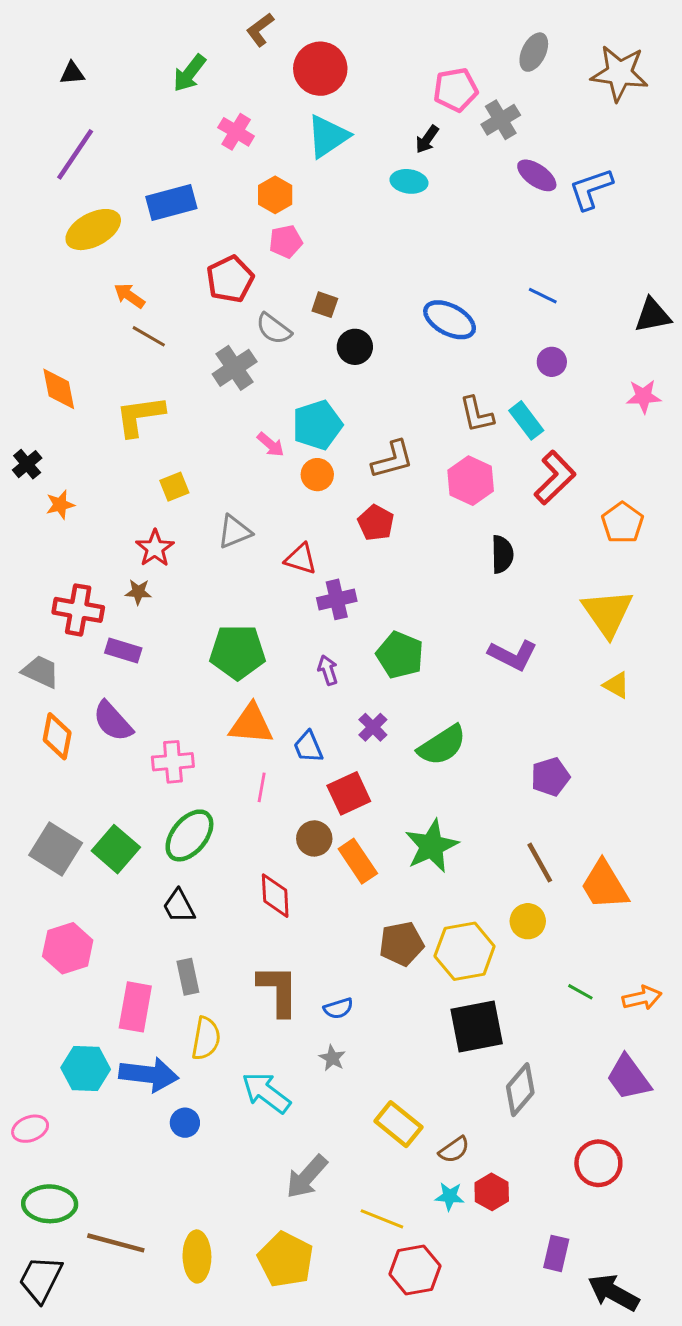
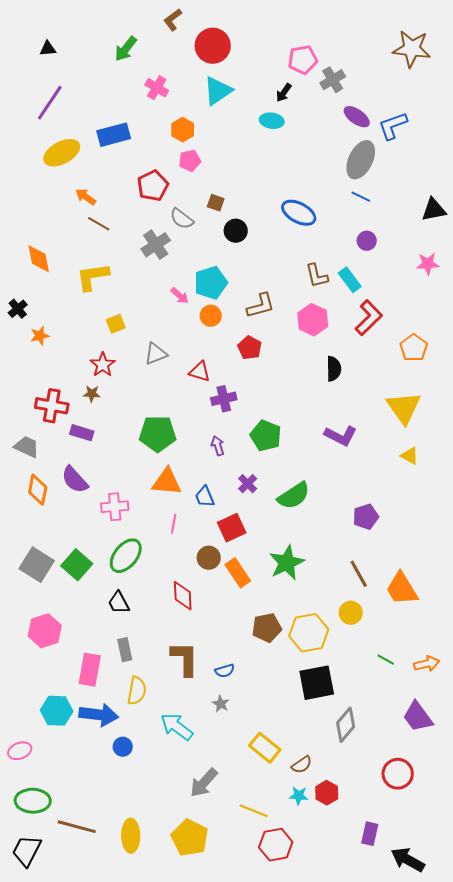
gray ellipse: (534, 52) -> (361, 160), moved, size x1.5

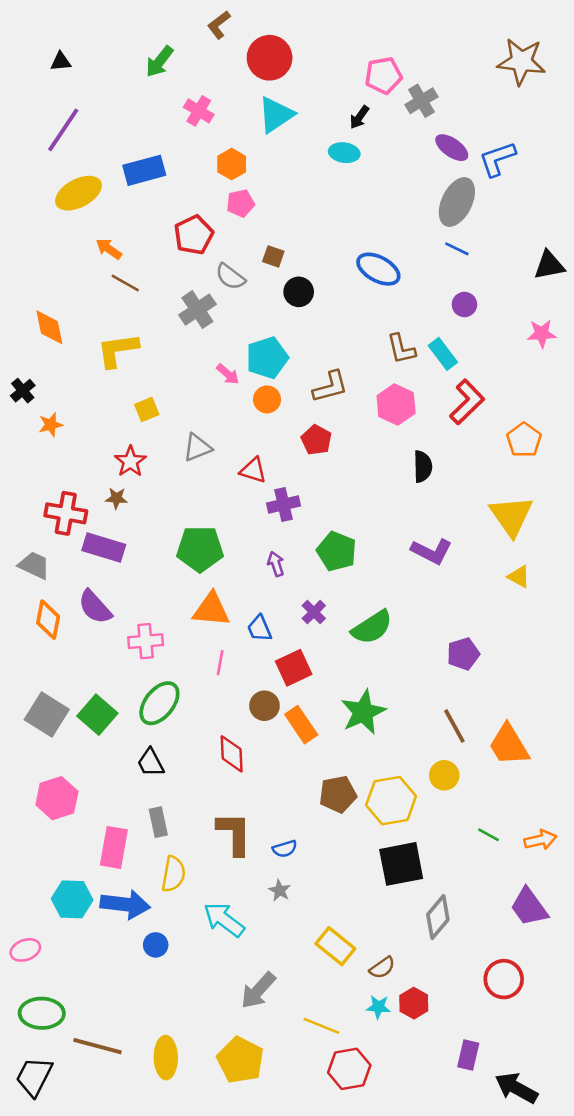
purple rectangle: (82, 433) -> (104, 548), size x1.4

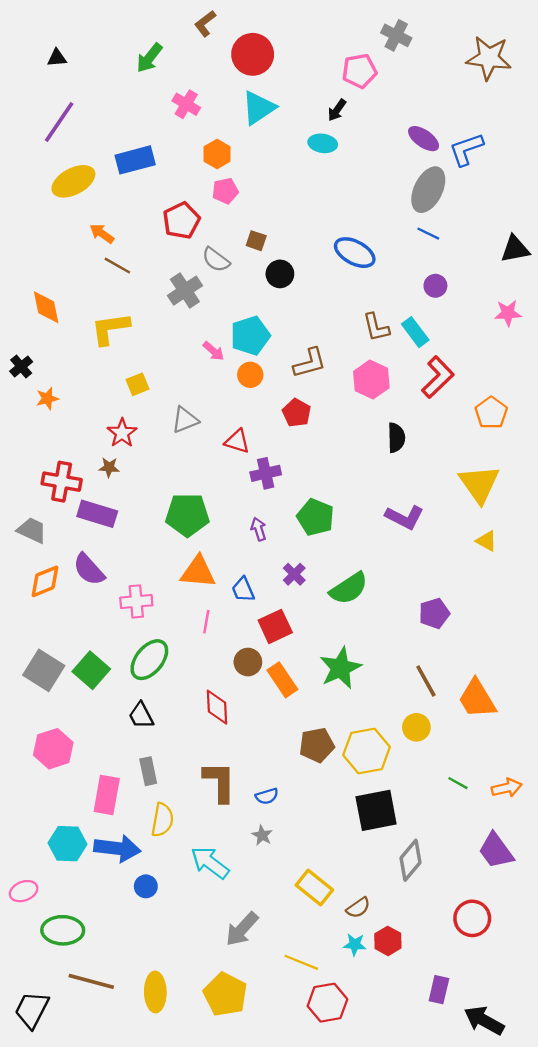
gray cross: (421, 101) -> (396, 35), moved, turned -32
orange diamond: (48, 620) -> (45, 581), turned 57
green ellipse: (42, 1013) -> (63, 930), moved

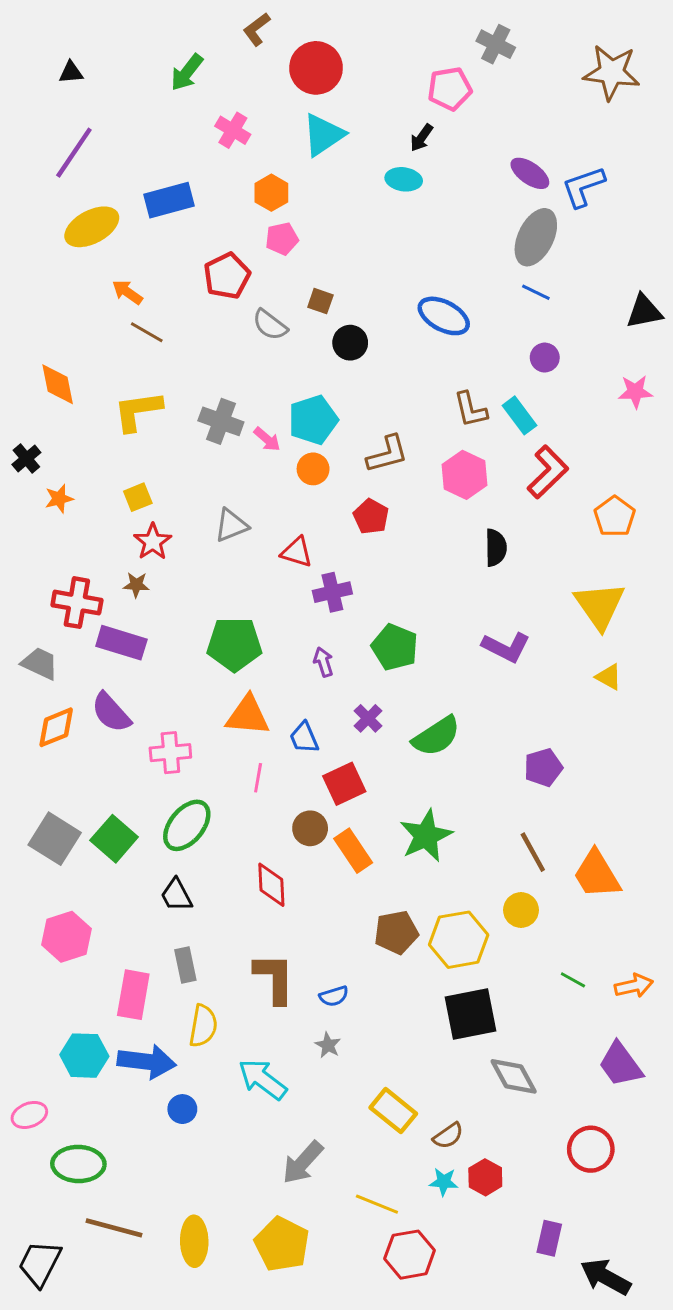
gray cross: (185, 291) -> (221, 421), moved, turned -36
yellow square: (138, 384) -> (138, 497), moved
gray diamond: (410, 860) -> (514, 1076), turned -69

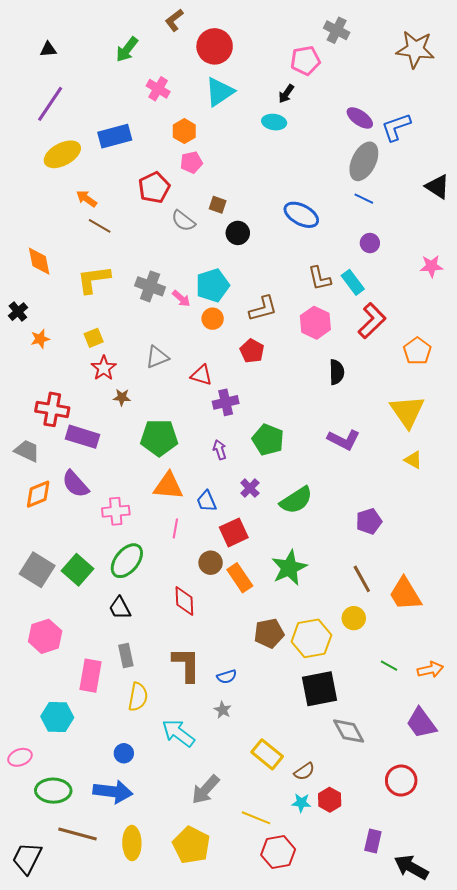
black triangle: (644, 311) -> (437, 187), moved, turned 44
brown star: (136, 585) -> (122, 397), moved
blue arrow: (147, 1062) -> (113, 792), moved

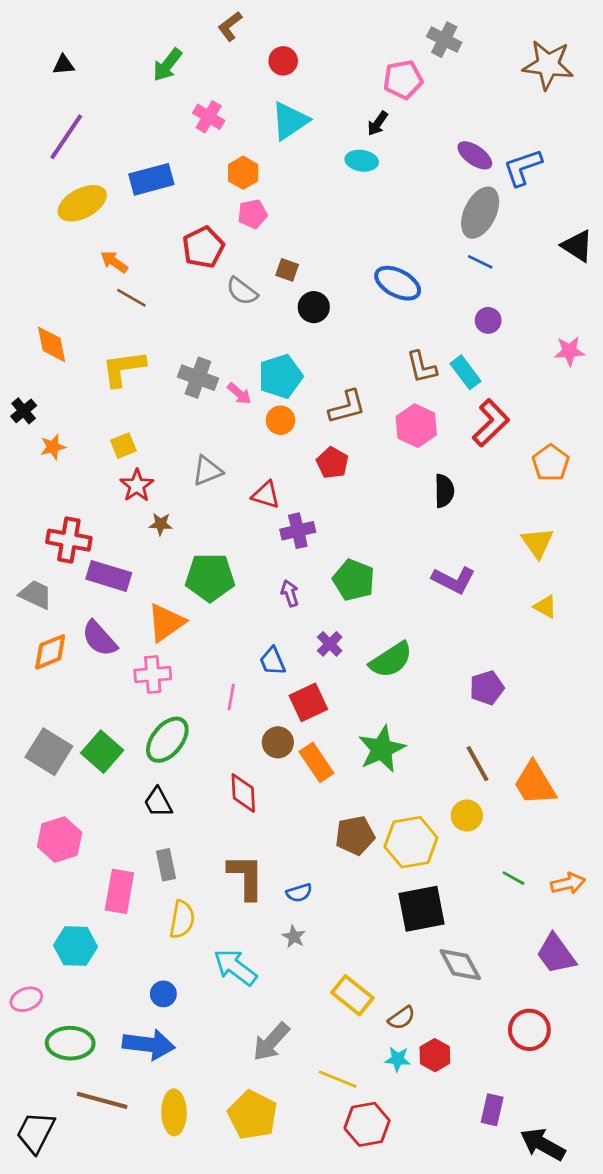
red circle: (215, 46) -> (283, 61), size x0.6
yellow triangle: (407, 411) -> (537, 543), size x0.7
orange triangle: (168, 486) -> (166, 623), moved, turned -40

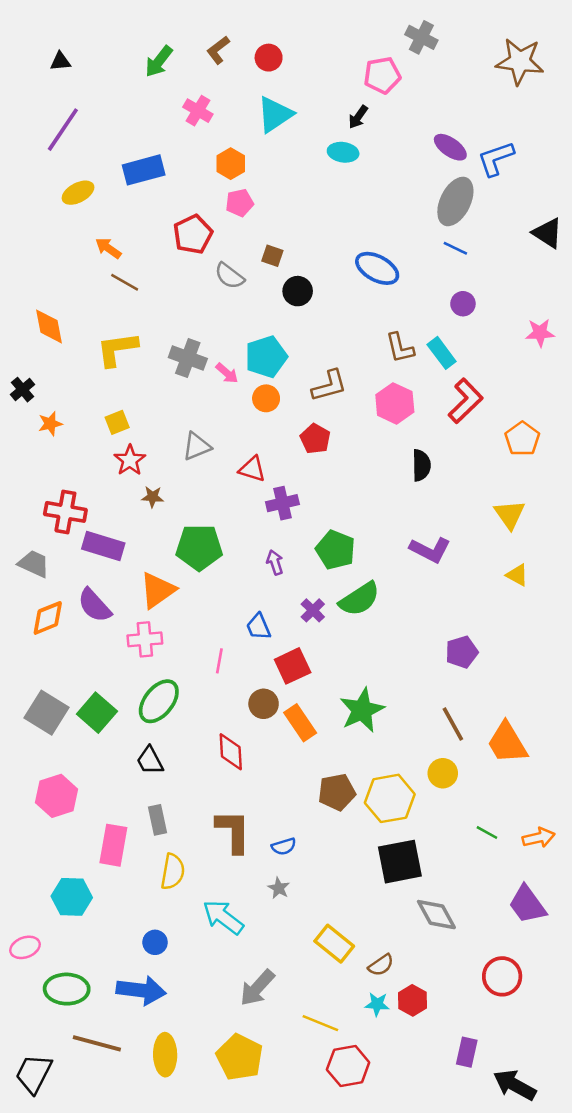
brown L-shape: (230, 26) -> (218, 50), moved
yellow ellipse: (82, 203) -> (78, 193), size x0.7
green semicircle: (391, 660) -> (359, 599), moved

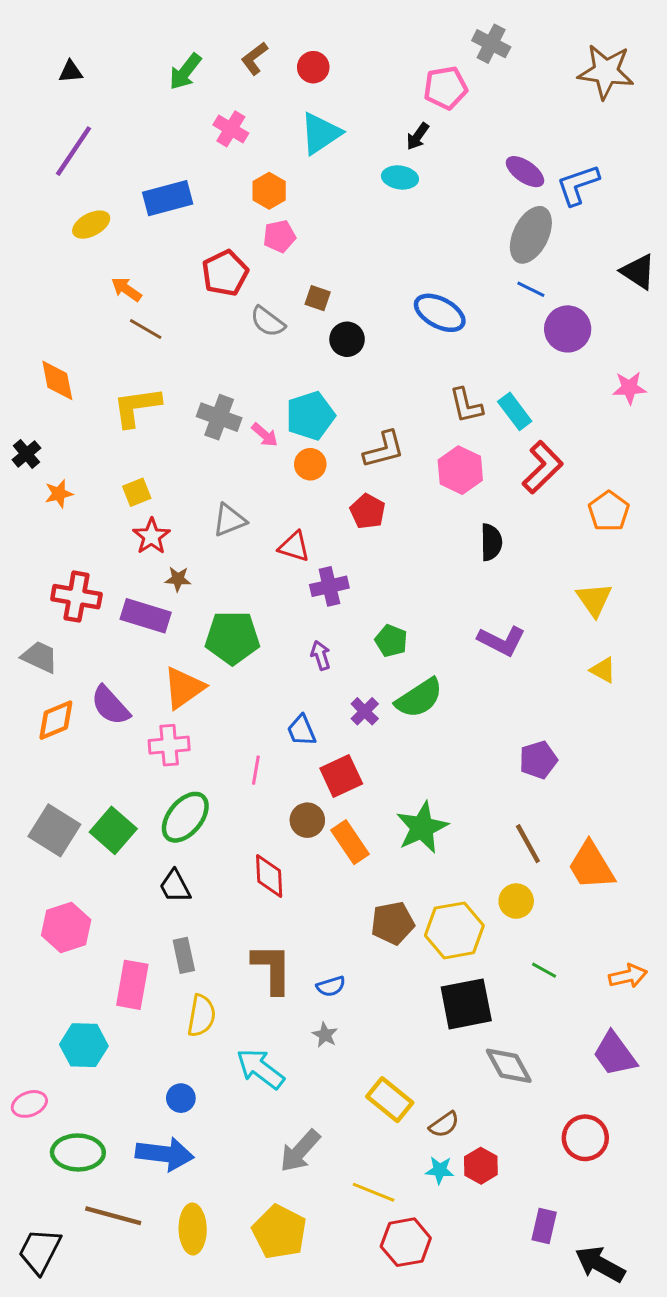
purple circle: (463, 304) -> (568, 329), moved, size x1.6
purple rectangle: (103, 546) -> (146, 616), moved
green pentagon: (335, 550) -> (391, 641), size x0.7
green line: (487, 833) -> (544, 970), moved

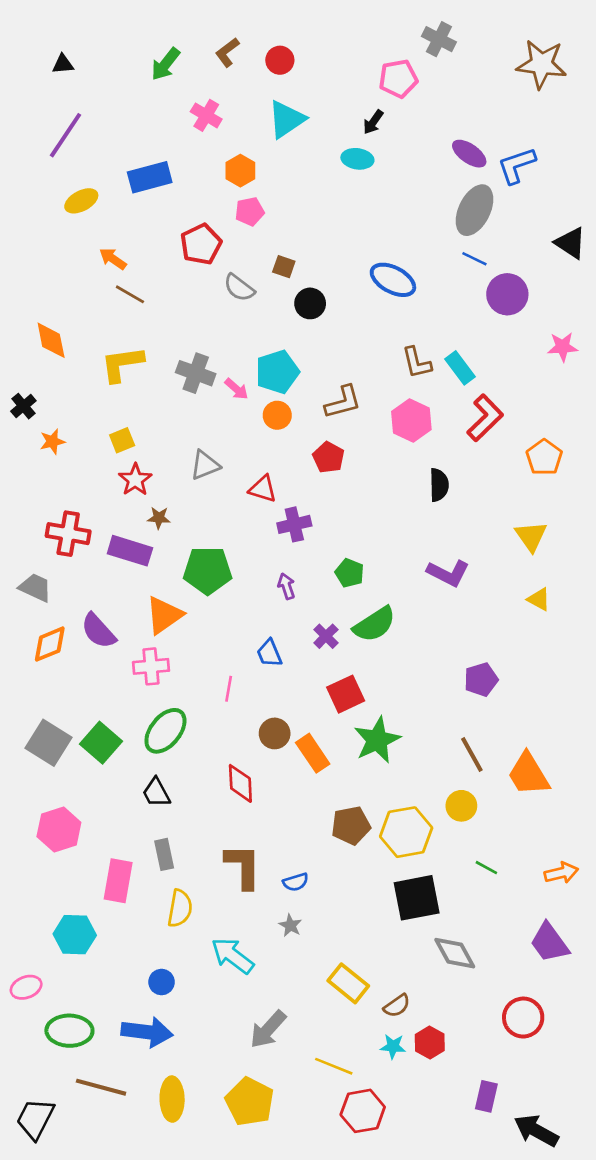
red square: (341, 776) -> (346, 694), moved

